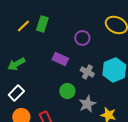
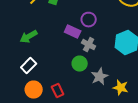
purple circle: (82, 38) -> (89, 20), moved
gray cross: (87, 72) -> (89, 45), moved

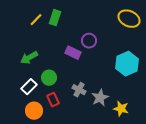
gray cross: (89, 45) -> (79, 90), moved
green circle: (80, 64) -> (49, 78), moved
red rectangle: (58, 91) -> (53, 100), moved

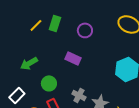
purple circle: (89, 41) -> (85, 30), moved
white rectangle: (29, 87) -> (17, 95), moved

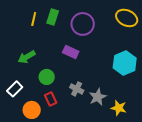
yellow line: (36, 25) -> (34, 19), turned -32
purple circle: (85, 30) -> (83, 24), size x1.5

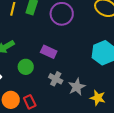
purple rectangle: (71, 52) -> (49, 52), moved
red rectangle: (51, 99) -> (30, 102), moved

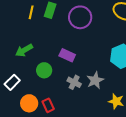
gray star: (77, 87) -> (95, 80), moved

